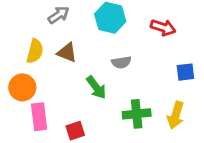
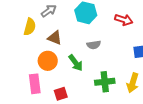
yellow semicircle: (35, 51) -> (30, 27), moved
orange circle: (22, 87) -> (48, 61), moved

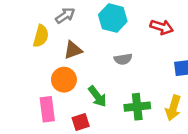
brown triangle: (55, 38) -> (73, 50), turned -42
green arrow: (76, 63) -> (97, 96), moved

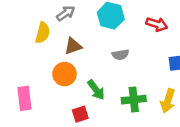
pink rectangle: (47, 109) -> (24, 98), moved

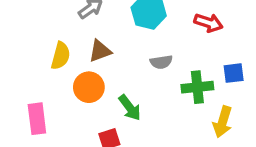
yellow semicircle: (43, 33) -> (61, 56), moved
green cross: (134, 100) -> (197, 87), moved

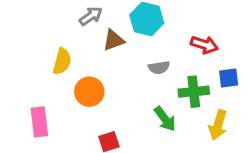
red arrow: (208, 23) -> (204, 45), moved
brown triangle: (100, 51) -> (114, 40), moved
green arrow: (130, 108) -> (165, 119), moved

